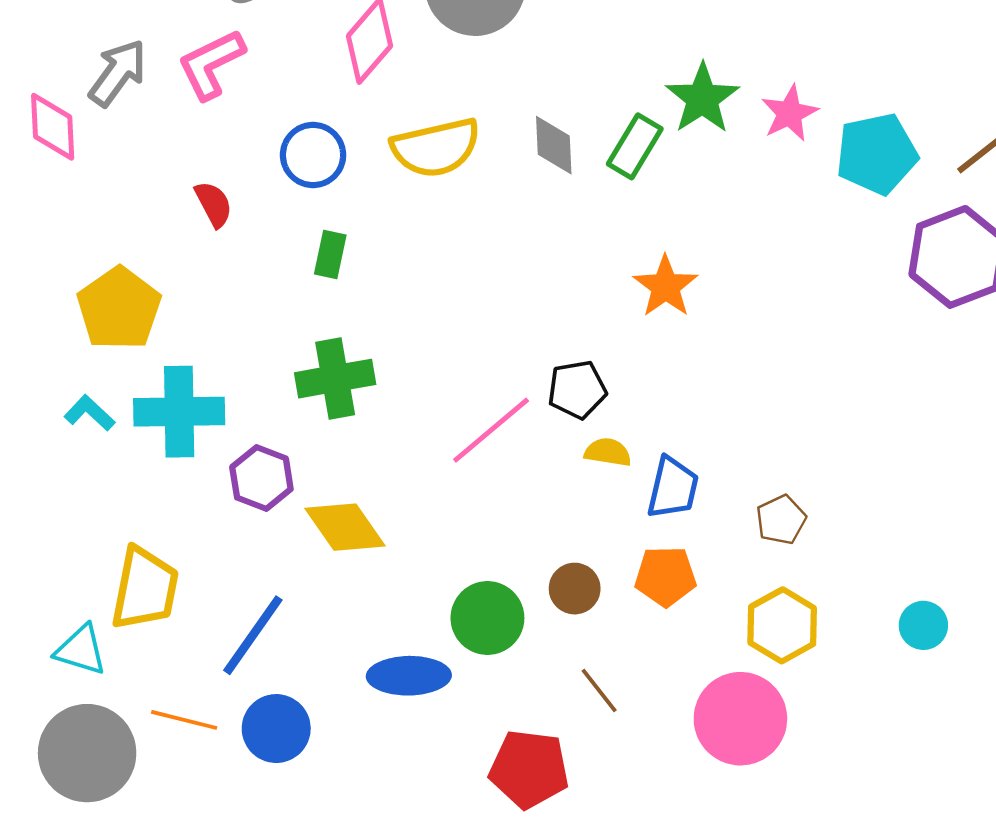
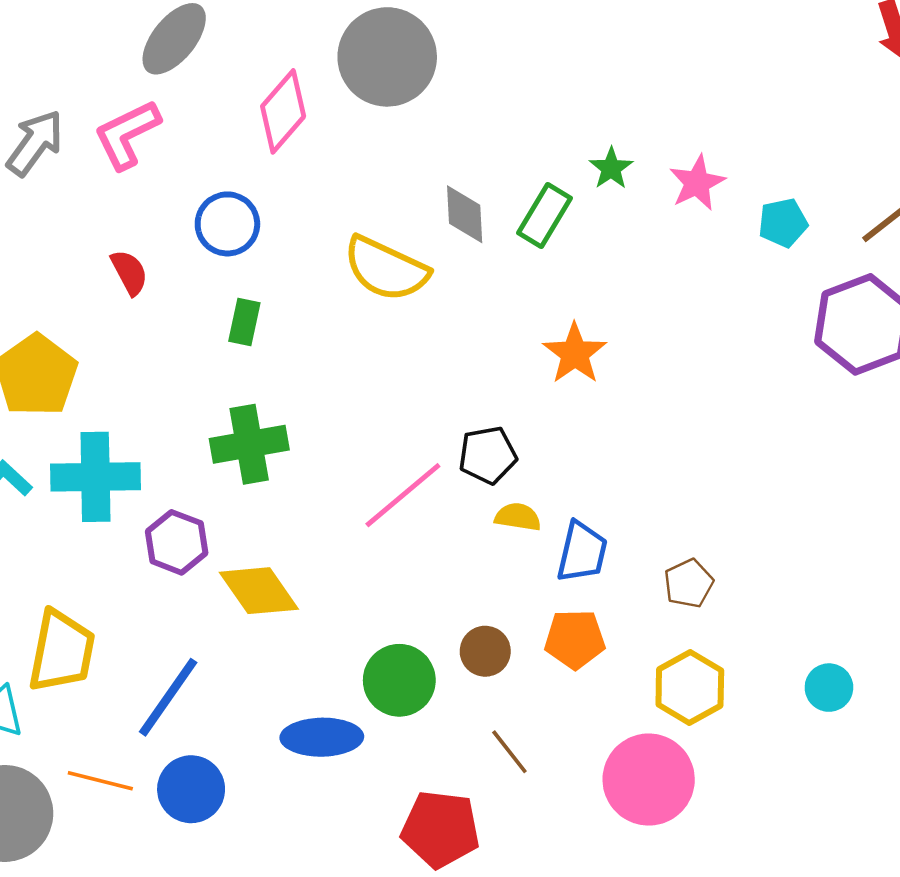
green star: (702, 99) -> (611, 168), size x0.6
yellow semicircle: (436, 148) -> (386, 269), moved, turned 38
cyan pentagon: (877, 154) -> (783, 223), size x0.6

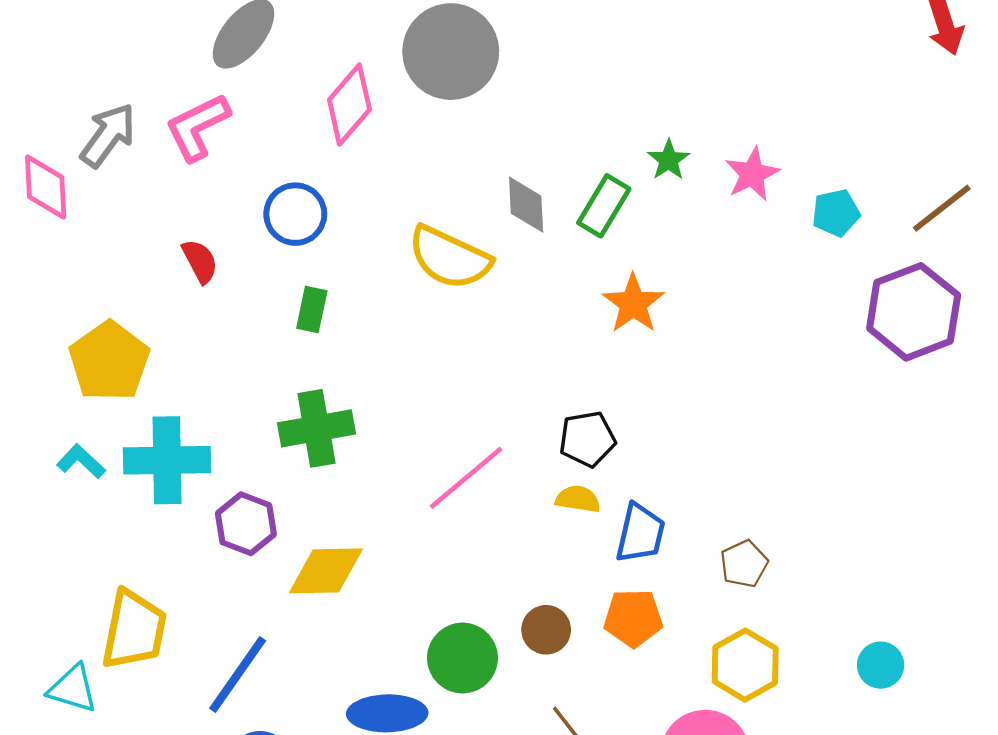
orange star: (575, 353) -> (633, 304), moved
black pentagon: (488, 455) -> (587, 439), moved
yellow diamond: (259, 591) -> (326, 571), turned -56

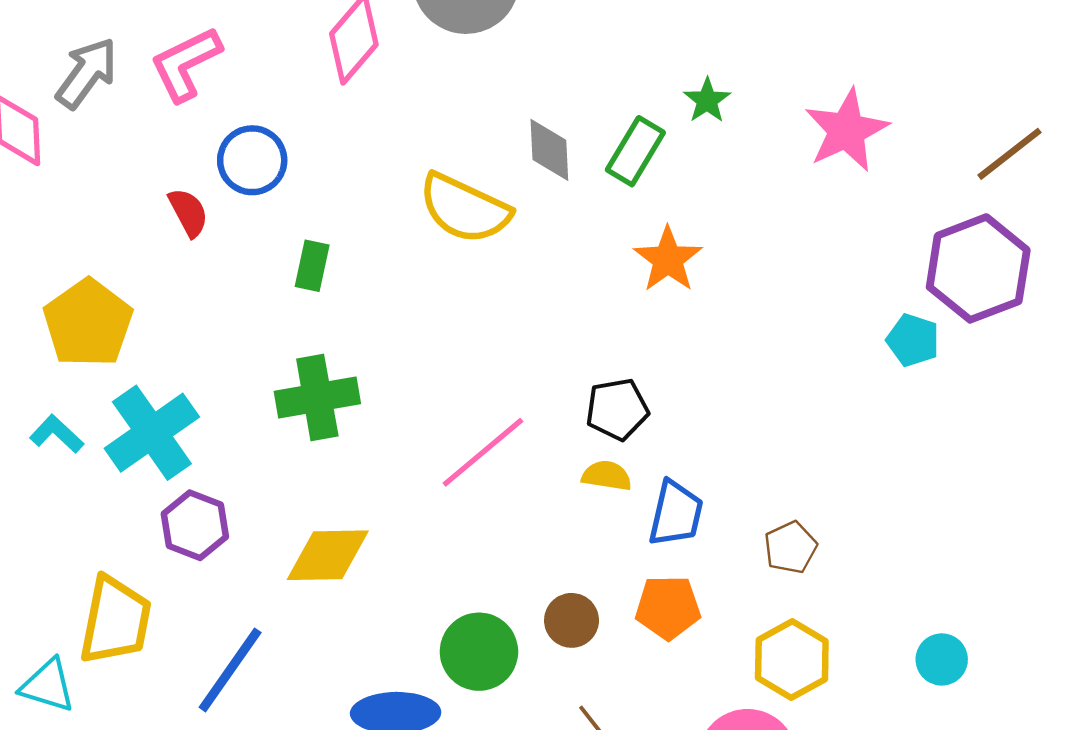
pink star: (752, 174) -> (847, 130), moved, size x1.4
cyan pentagon: (836, 213) -> (913, 340), moved, turned 30
blue circle: (295, 214) -> (252, 160), moved
cyan cross: (167, 460) -> (152, 433), turned -34
purple hexagon: (246, 524) -> (195, 525), moved

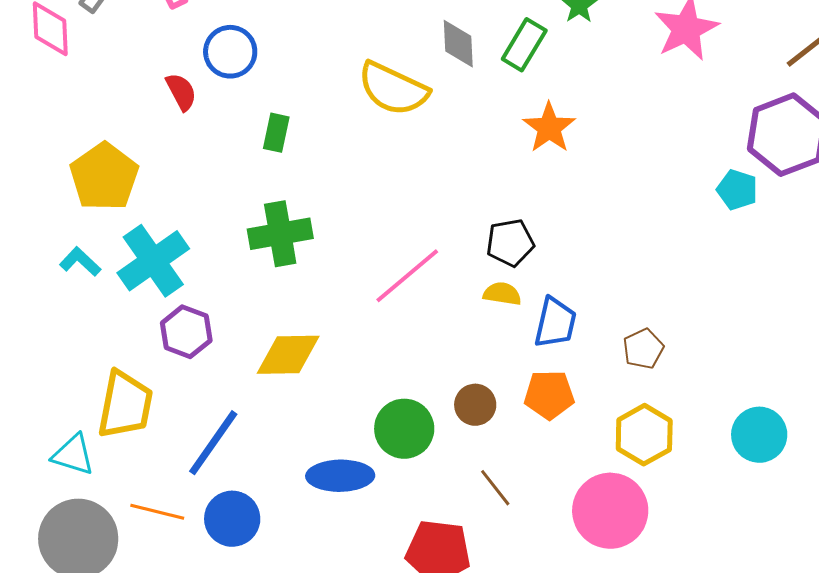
cyan circle: (942, 659) -> (759, 435), size x1.4

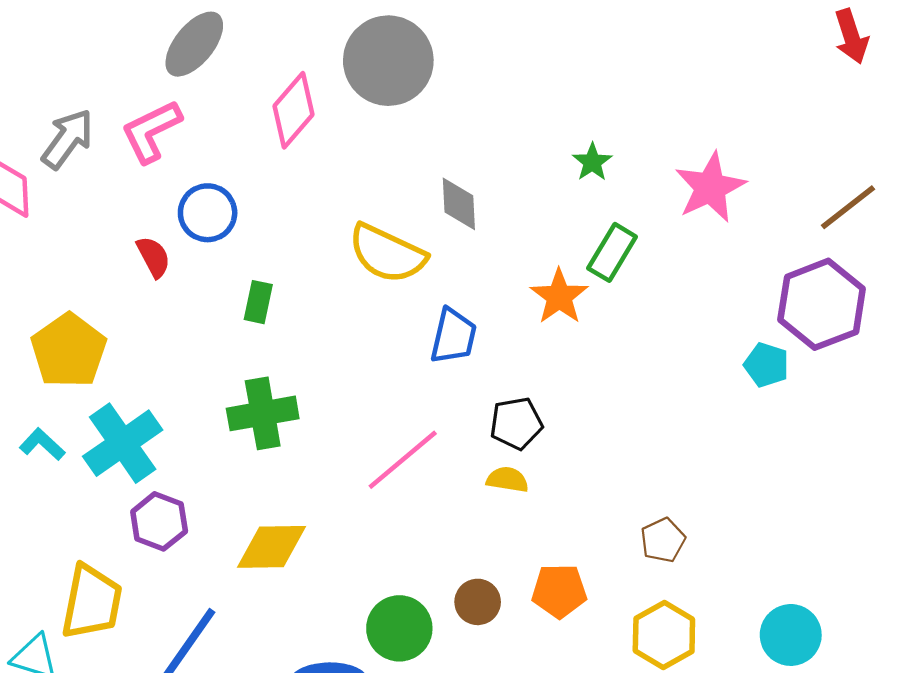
green rectangle: (524, 45) -> (612, 252), moved
blue trapezoid: (555, 323) -> (453, 336), moved

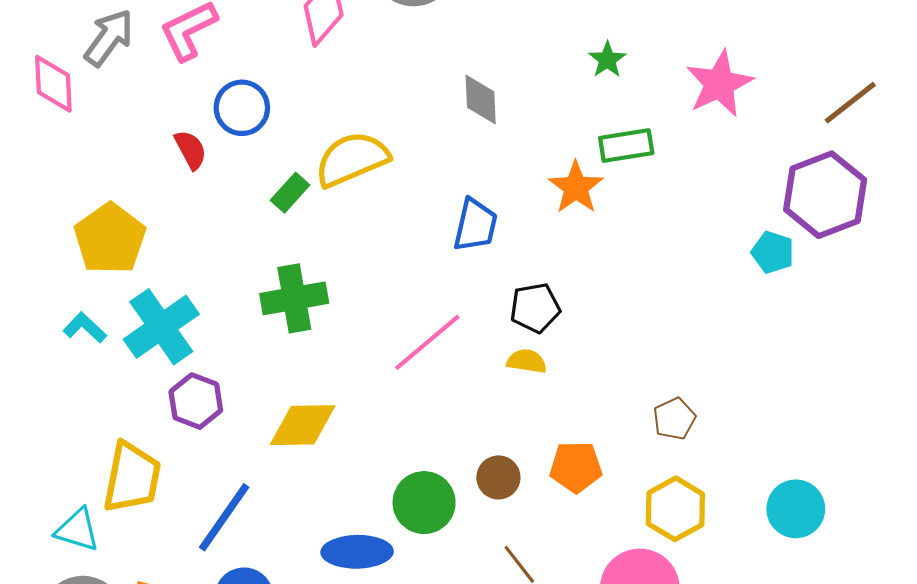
green rectangle: (612, 252) -> (626, 146), turned 50
yellow semicircle: (387, 254) -> (352, 159), moved, turned 132
green rectangle: (258, 302) -> (290, 193), turned 30

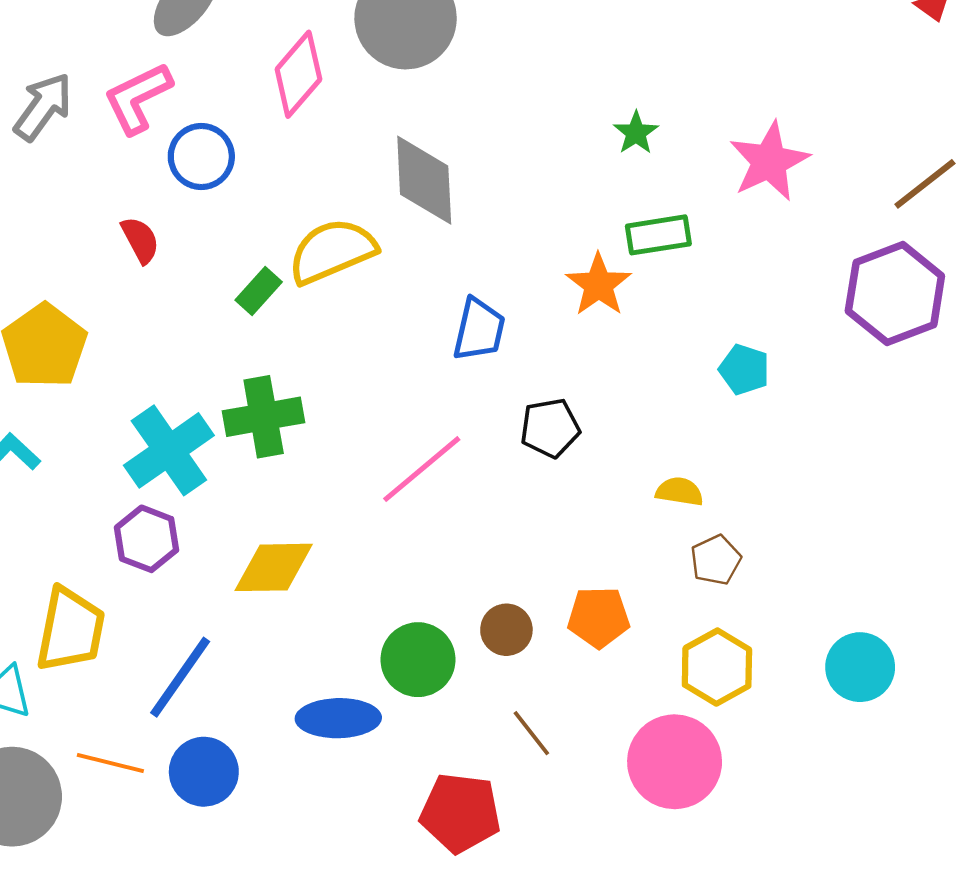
gray diamond: (481, 99) -> (424, 180), moved, size x1.5
blue circle: (242, 108) -> (201, 156), moved
cyan pentagon: (773, 252) -> (744, 369), moved
cyan cross: (161, 327) -> (169, 450), moved
yellow semicircle: (527, 361) -> (680, 492), moved

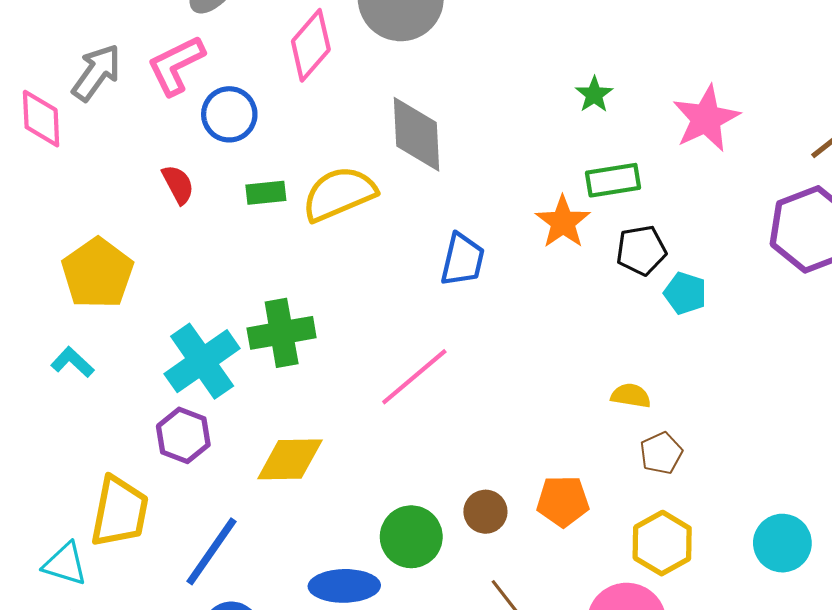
green rectangle: (259, 291) -> (266, 193), moved, turned 42
black pentagon: (550, 428) -> (641, 250), moved

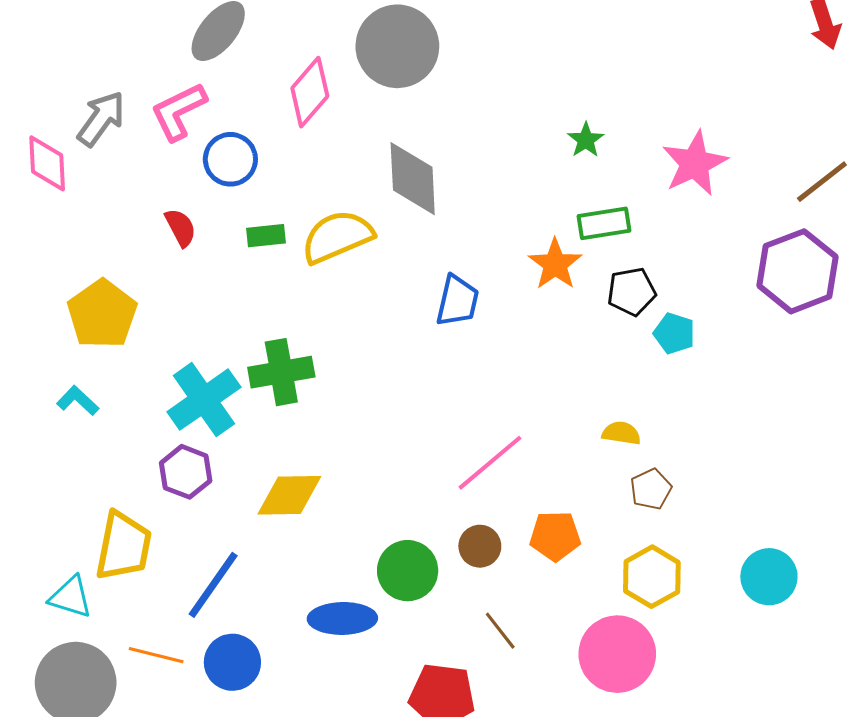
pink line: (414, 377) -> (490, 463), moved

